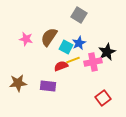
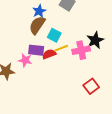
pink star: (26, 39) -> (25, 60), moved
blue star: (79, 43) -> (39, 11), moved
purple rectangle: (48, 86) -> (36, 50), moved

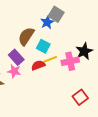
blue star: (39, 11) -> (47, 22), moved
purple rectangle: (36, 50) -> (16, 57), moved, turned 42

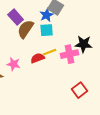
cyan square: (43, 46) -> (47, 30), moved, turned -32
black star: (84, 51) -> (84, 44), turned 30
purple rectangle: (16, 57) -> (16, 17), moved

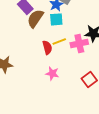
red semicircle: (38, 58) -> (47, 47), turned 96
pink star: (14, 64) -> (52, 73), moved

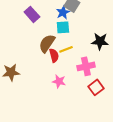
brown semicircle: (35, 18) -> (47, 43), moved
pink cross: (79, 43) -> (86, 66), moved

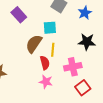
blue star: (63, 12) -> (85, 13), moved
yellow line: (66, 49) -> (53, 50), turned -64
red semicircle: (54, 55) -> (45, 63), moved

